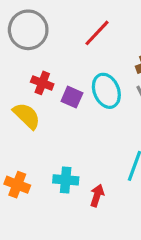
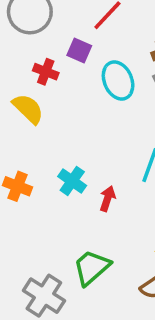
purple square: (72, 97) -> (79, 50), moved
cyan cross: (66, 180) -> (72, 181), turned 30

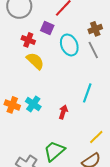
yellow semicircle: (28, 109) -> (35, 61), moved
cyan cross: (72, 181) -> (33, 104), moved

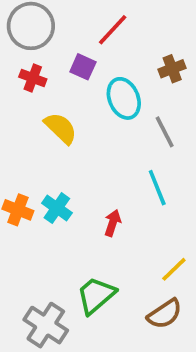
red cross: (28, 40) -> (33, 78), moved
gray line: (93, 50) -> (165, 132), moved
cyan line: (87, 93) -> (157, 188), turned -42

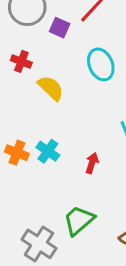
purple square: (83, 67) -> (60, 28), moved
red cross: (33, 78) -> (21, 61), moved

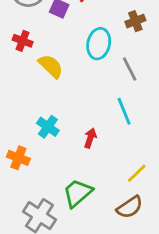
cyan ellipse: (101, 64) -> (99, 44), turned 36
orange cross: (17, 153) -> (18, 158), moved

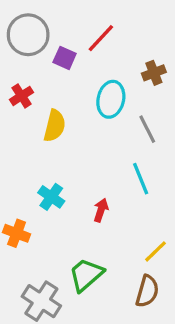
red cross: (23, 41) -> (22, 96), turned 36
yellow semicircle: (51, 66) -> (55, 126), turned 60
brown semicircle: (130, 207) -> (147, 291), turned -40

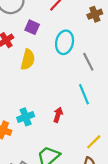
purple square: (65, 58) -> (32, 27), moved
brown cross: (154, 73) -> (95, 14), moved
cyan cross: (51, 197) -> (26, 117), moved, turned 35

